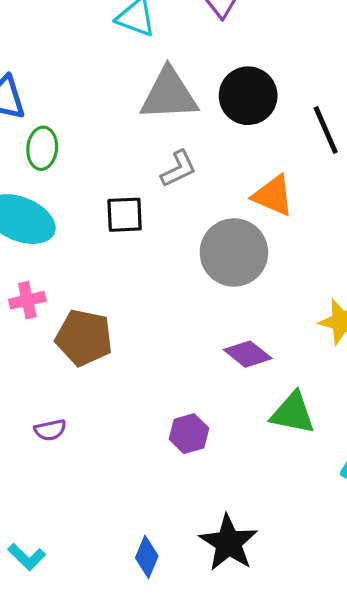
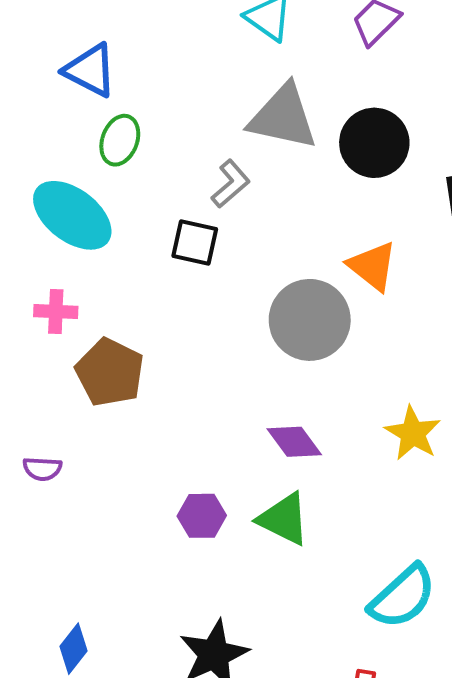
gray L-shape: (179, 169) -> (231, 184), moved, turned -30
green triangle: (293, 413) -> (284, 519), moved
blue diamond: (147, 557) -> (73, 649), moved

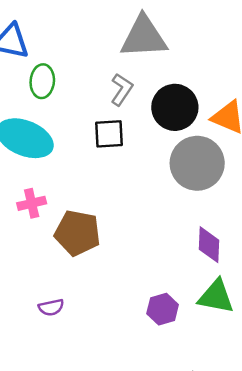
black circle: (374, 143) -> (175, 107), moved
purple diamond: (294, 442) -> (209, 245), turned 54

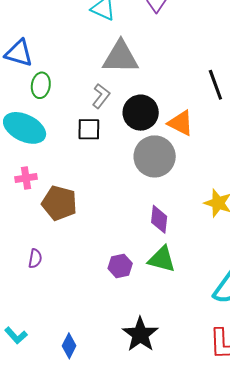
purple semicircle: (51, 307) -> (35, 258), turned -72

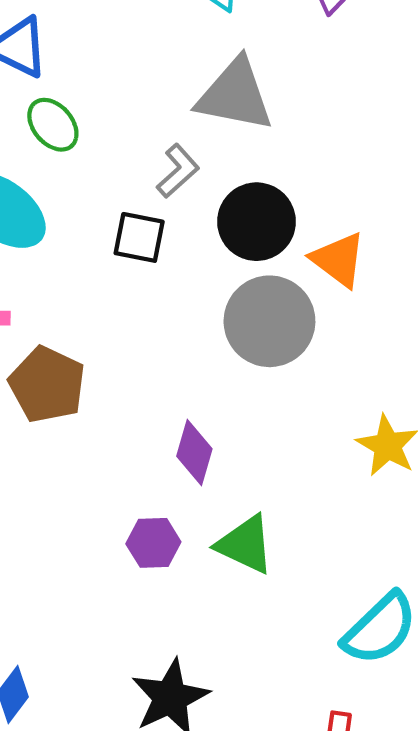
green ellipse: (41, 85) -> (53, 125), turned -60
purple diamond: (159, 219) -> (194, 452), moved

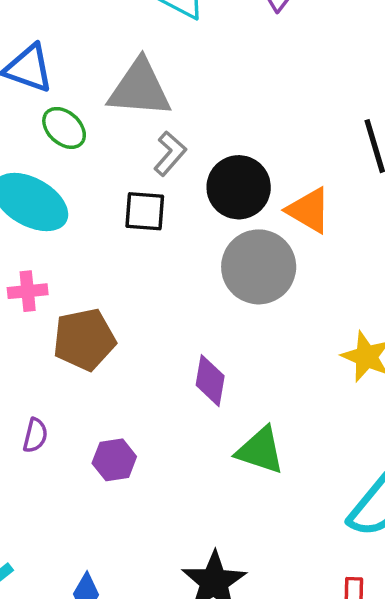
gray triangle: (235, 95) -> (140, 88), moved
brown pentagon: (47, 385) -> (84, 340), turned -30
purple hexagon: (153, 543) -> (114, 460), moved

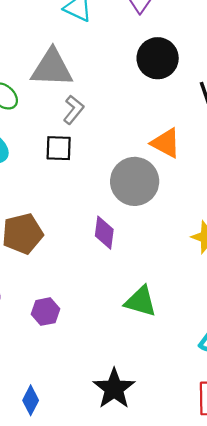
black circle: (239, 187) -> (158, 58), moved
purple diamond: (210, 381) -> (104, 233), moved

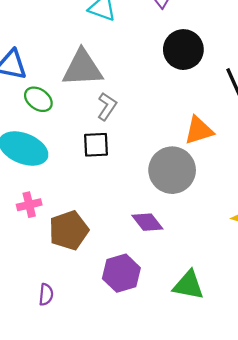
orange triangle: (166, 143) -> (199, 130), turned -40
purple diamond: (104, 233) -> (147, 222), turned -40
purple hexagon: (46, 312) -> (121, 273), moved, size x1.4

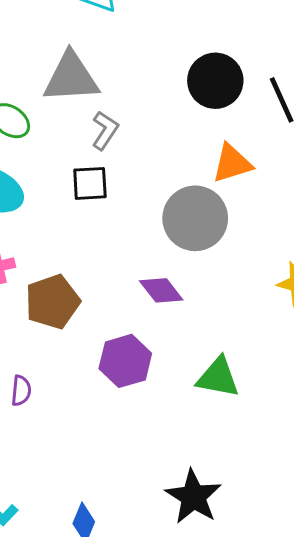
black circle: (183, 50) -> (215, 81), moved

